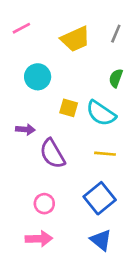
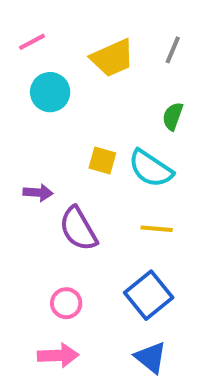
cyan circle: (38, 77) -> (50, 92), moved

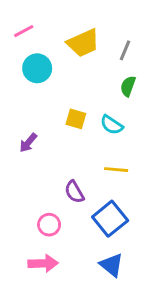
gray line: (173, 50) -> (125, 50), moved
cyan semicircle: (151, 169) -> (112, 125), size x0.7
purple arrow: (38, 193) -> (28, 143), turned 126
purple semicircle: (78, 229) -> (74, 192), moved, size x0.7

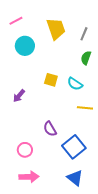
yellow trapezoid: (83, 43) -> (56, 29), turned -85
yellow line: (116, 170) -> (85, 108), moved
pink circle: (49, 225) -> (25, 150), moved

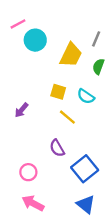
yellow trapezoid: (56, 29) -> (71, 55), moved, turned 45
cyan circle: (25, 46) -> (35, 40), moved
yellow line: (85, 108) -> (67, 117), moved, turned 35
pink arrow: (29, 177) -> (33, 203), turned -150

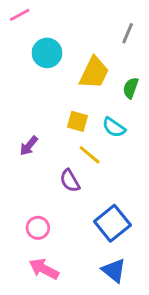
pink line: (18, 24) -> (20, 15), moved
gray line: (96, 39) -> (128, 33), moved
purple semicircle: (57, 148) -> (70, 181), moved

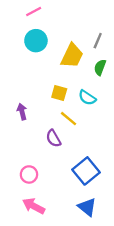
pink line: (20, 15) -> (34, 12), moved
gray line: (128, 33) -> (98, 41), moved
purple arrow: (29, 146) -> (22, 112), turned 126

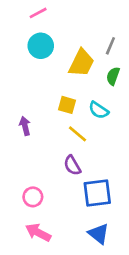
purple semicircle: (53, 138) -> (72, 165), moved
blue square: (86, 171) -> (97, 193), turned 32

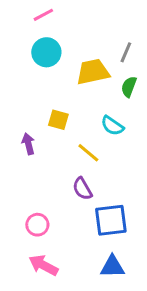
yellow trapezoid: (81, 63) -> (93, 72), turned -128
yellow square: (67, 105) -> (58, 120), moved
blue triangle: (99, 234) -> (112, 267), turned -40

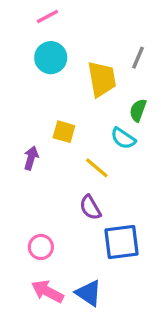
yellow trapezoid: (93, 72) -> (102, 79), turned 92
green semicircle: (129, 87) -> (138, 110), moved
purple arrow: (28, 144) -> (31, 158), turned 30
blue triangle: (112, 267) -> (89, 293), moved, turned 35

